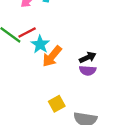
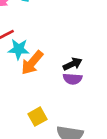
cyan star: (40, 44) -> (19, 49), turned -30

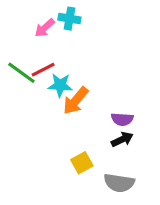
black arrow: (73, 64) -> (122, 139), moved

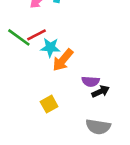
purple semicircle: (122, 119) -> (91, 81), moved
yellow square: (82, 163) -> (49, 104), moved

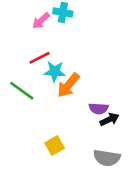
green line: (19, 37) -> (22, 91), moved
yellow square: (49, 104) -> (55, 146), moved

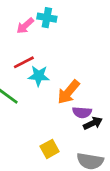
orange arrow: (68, 85) -> (69, 92), moved
yellow square: (55, 146) -> (50, 149), moved

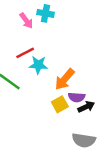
pink arrow: (25, 26) -> (26, 21), turned -84
yellow square: (50, 149) -> (60, 104), moved

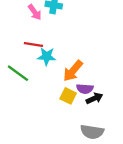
red line: (25, 53) -> (33, 45), turned 36
yellow square: (60, 104) -> (68, 96), turned -35

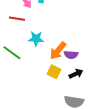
red line: (33, 45) -> (17, 19), moved
purple semicircle: (85, 89) -> (71, 55), moved

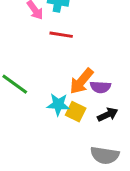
red line: (17, 19) -> (61, 35), moved
cyan star: (36, 39) -> (58, 104), moved

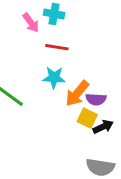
cyan star: (58, 104) -> (54, 78), moved
yellow square: (76, 112) -> (87, 118), moved

